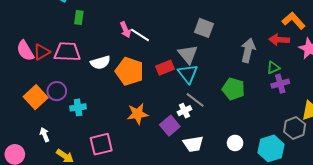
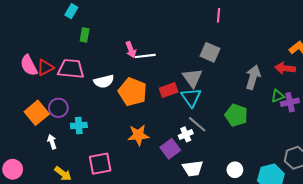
white line: (140, 35) -> (145, 56), turned -42
purple cross: (280, 84) -> (290, 102), moved
white arrow: (45, 135) -> (52, 142), moved

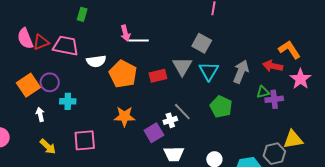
cyan triangle: (191, 97) -> (209, 71), moved

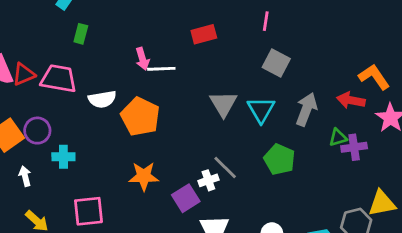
gray square: (202, 43) -> (276, 63), moved
red rectangle: (158, 76) -> (204, 34), moved

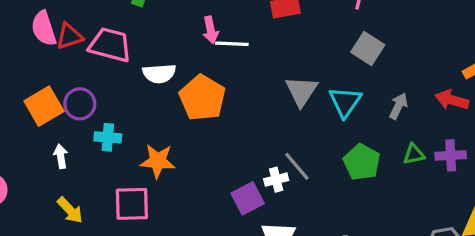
gray arrow: (306, 109) -> (398, 106), size x0.7
green triangle: (338, 137) -> (414, 154), moved
orange star: (144, 176) -> (158, 161), moved

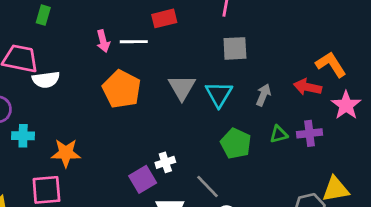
white line: (232, 44) -> (134, 42), moved
gray square: (368, 48) -> (235, 48), turned -32
white semicircle: (159, 74) -> (46, 80), moved
orange pentagon: (202, 98) -> (122, 89), moved
gray line: (297, 166) -> (207, 186), moved

